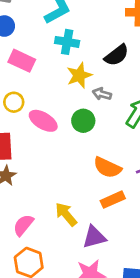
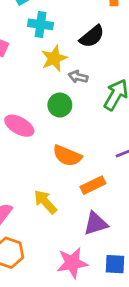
pink ellipse: (43, 121) -> (19, 126), moved
orange semicircle: (107, 167) -> (67, 156), moved
purple triangle: (94, 237) -> (96, 224), moved

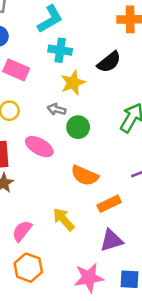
gray arrow: (78, 77) -> (57, 109), moved

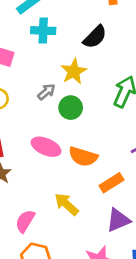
yellow star: (73, 83) -> (74, 71), moved
gray arrow: (57, 109) -> (46, 92), turned 132
pink ellipse: (39, 147) -> (46, 147), moved

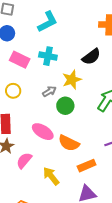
cyan cross: (43, 31) -> (48, 56), moved
pink semicircle: (25, 221) -> (24, 161), moved

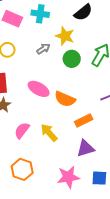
yellow star: (72, 80) -> (65, 36), turned -30
green circle: (65, 106) -> (72, 59), moved
pink semicircle: (24, 161) -> (22, 130), moved

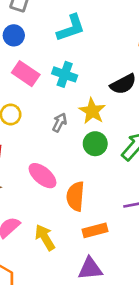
gray arrow: (43, 49) -> (60, 123), turned -40
orange semicircle: (65, 99) -> (75, 196), turned 60

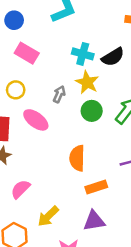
cyan cross: (65, 74) -> (83, 54), moved
pink ellipse: (42, 176) -> (36, 120), moved
yellow arrow: (45, 237) -> (48, 216), moved, turned -100

